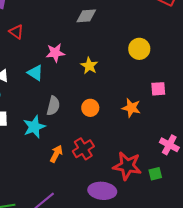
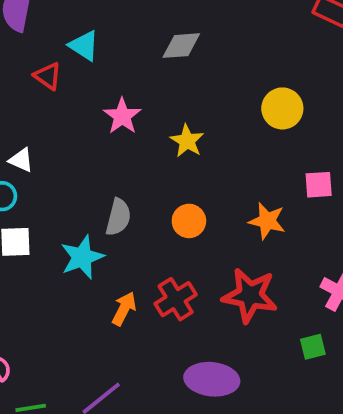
pink star: (55, 53) -> (122, 116), turned -30
cyan triangle: (35, 73) -> (84, 46), moved
red star: (127, 166) -> (250, 295), moved

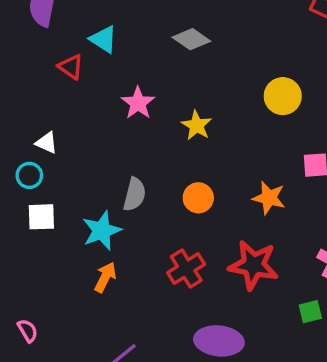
gray diamond: (181, 46) -> (191, 39), turned 39
orange arrow: (124, 309) -> (105, 277), moved

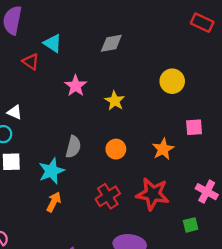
gray diamond: (191, 39) -> (111, 43), turned -45
orange star: (269, 198) -> (163, 149), turned 30

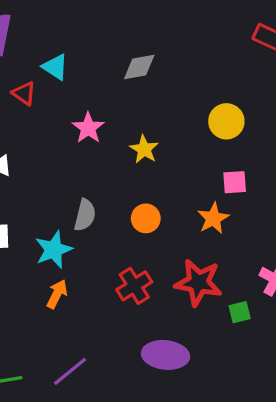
pink square: (194, 127) -> (235, 182), moved
green square: (191, 225) -> (240, 312), moved

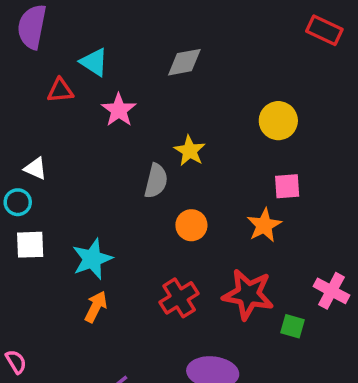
red triangle: (24, 93) -> (60, 91), turned -40
pink star: (88, 128) -> (119, 110), moved
gray semicircle: (85, 215) -> (156, 181), moved
green square: (240, 312) -> (292, 326), turned 30

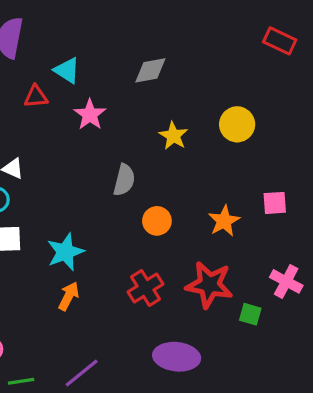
yellow star: (190, 151) -> (173, 136), moved
pink square: (287, 186) -> (275, 203), moved

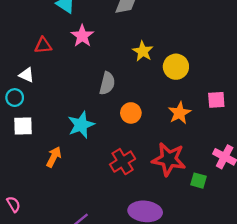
red triangle: (36, 97) -> (43, 45), moved
yellow circle: (237, 124) -> (176, 67), moved
cyan star: (65, 252) -> (81, 125), moved
orange arrow: (69, 296) -> (54, 157), moved

